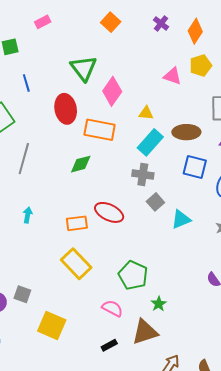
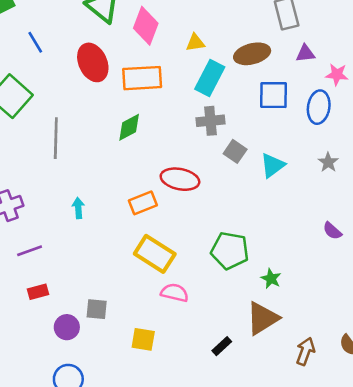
pink semicircle: (112, 308) -> (175, 293), moved
yellow square: (52, 326) -> (143, 339), size x0.7

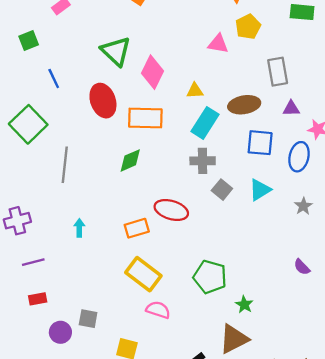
cyan triangle: (273, 165) -> (260, 190), moved

